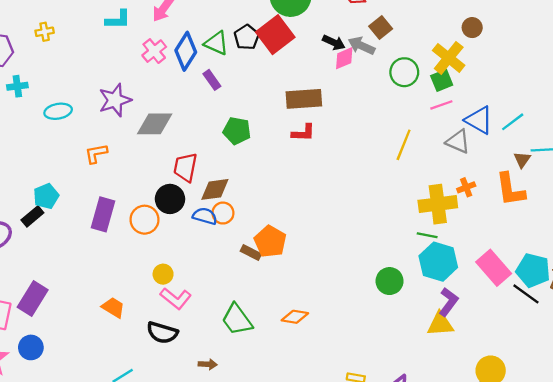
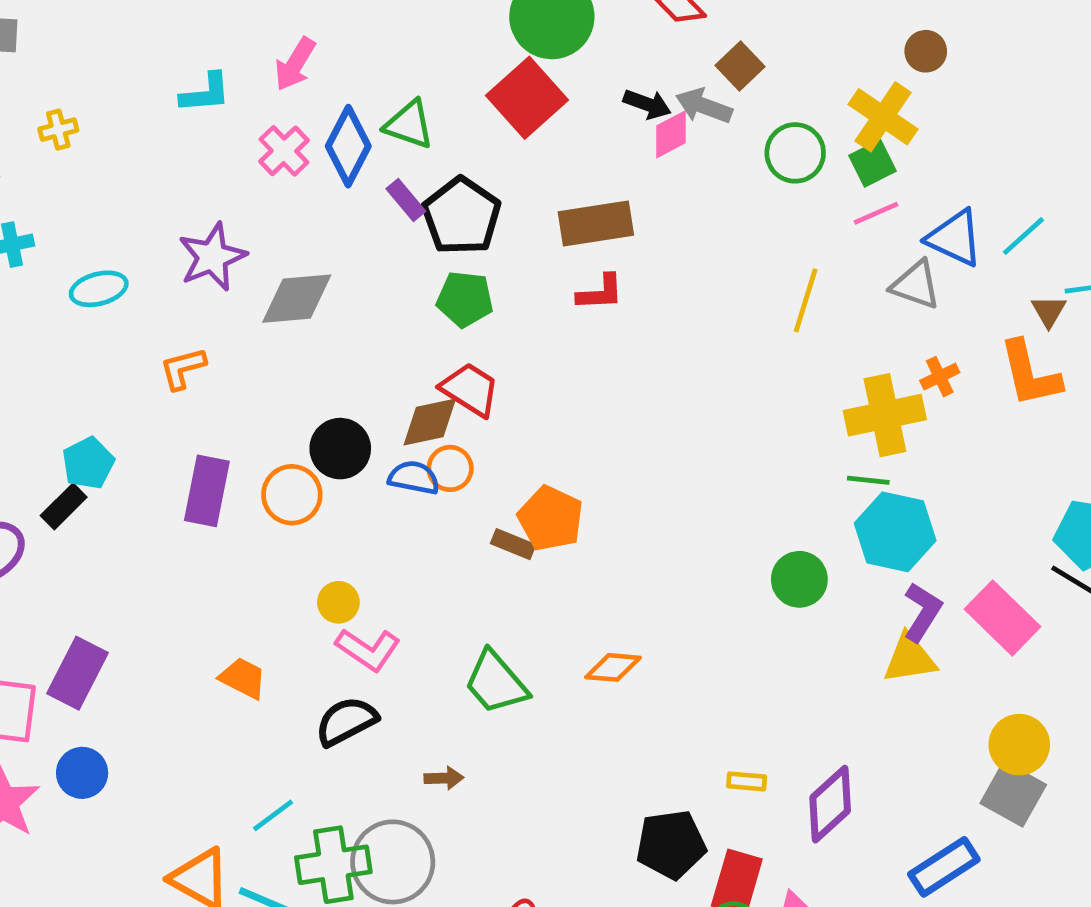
black pentagon: (247, 37) -> (461, 216), moved, size x1.5
red trapezoid: (185, 167) -> (470, 389), moved, turned 116
pink rectangle: (494, 268) -> (1002, 618), moved
black semicircle: (162, 333) -> (346, 721), turned 140

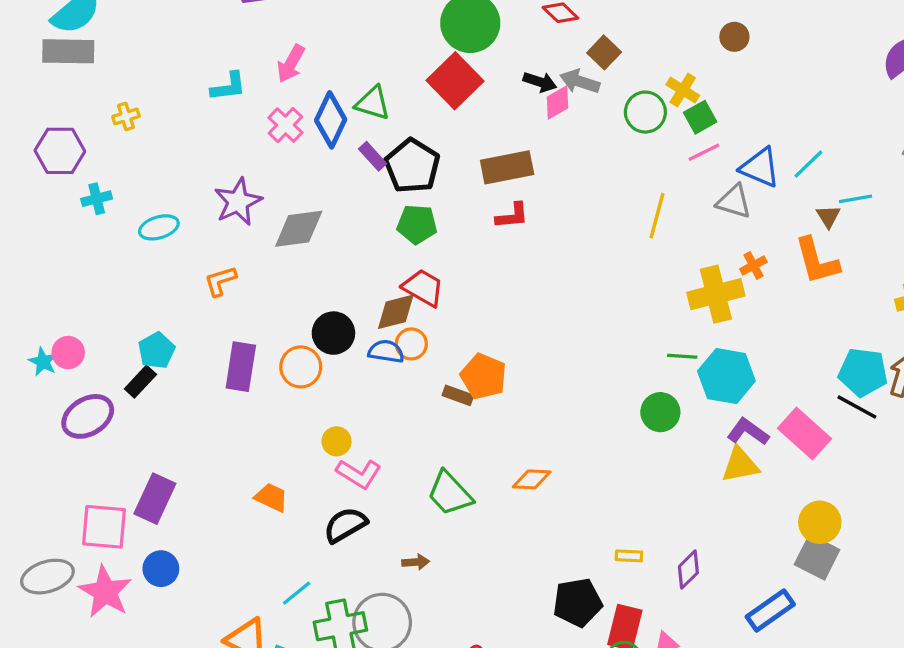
yellow cross: (883, 117) -> (683, 90), moved, size x0.7
green line: (868, 480) -> (682, 356), moved
purple L-shape: (922, 612) -> (748, 432), turned -84
purple diamond: (830, 804) -> (688, 570), size x0.7

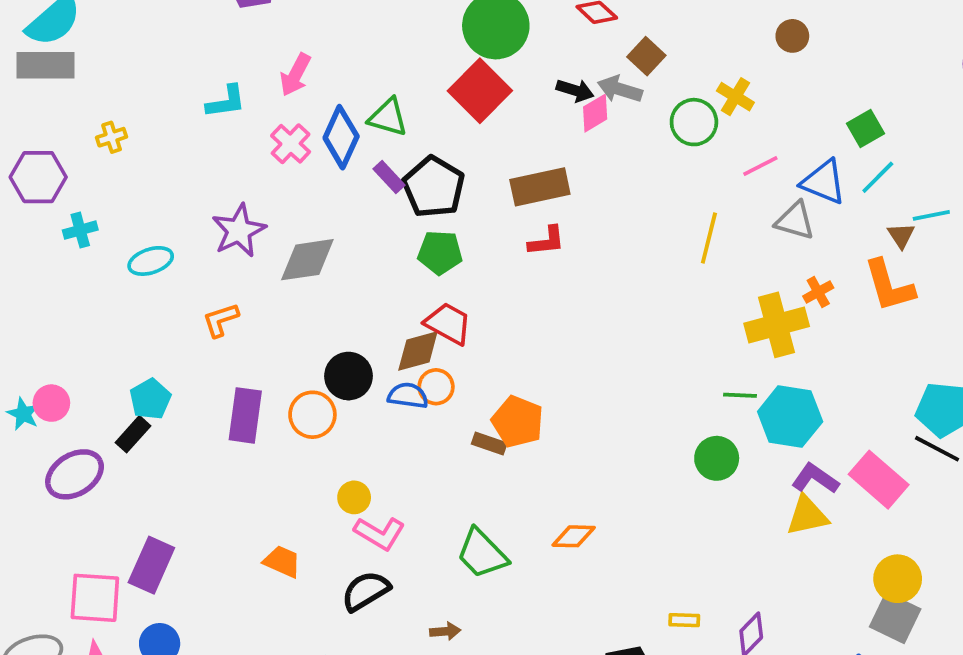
green square: (700, 117) -> (866, 129), moved

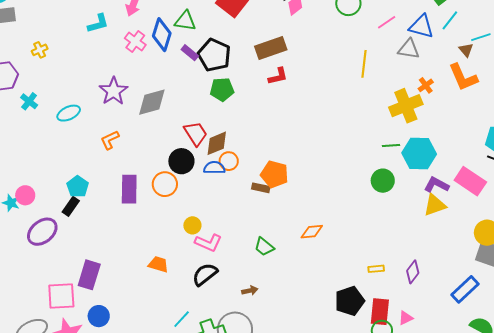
cyan cross: (80, 230) -> (29, 101), turned -30
red trapezoid: (448, 323) -> (196, 134), moved, turned 36
green trapezoid: (482, 554) -> (264, 247), size x0.7

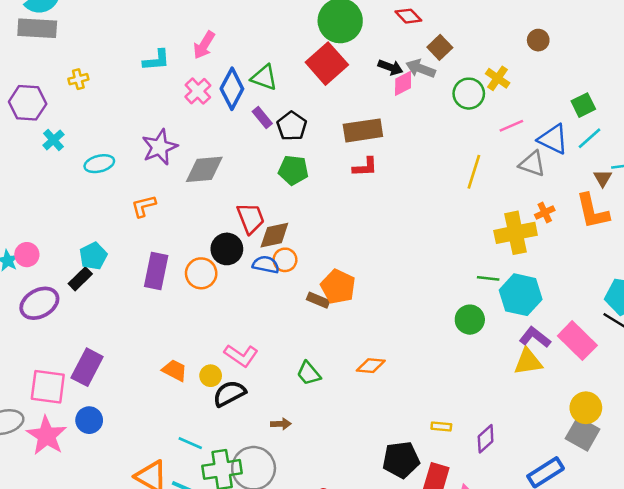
black pentagon: (214, 55) -> (292, 126), size x0.7
yellow circle: (192, 225) -> (211, 376), moved
cyan line: (182, 319) -> (190, 443), turned 60

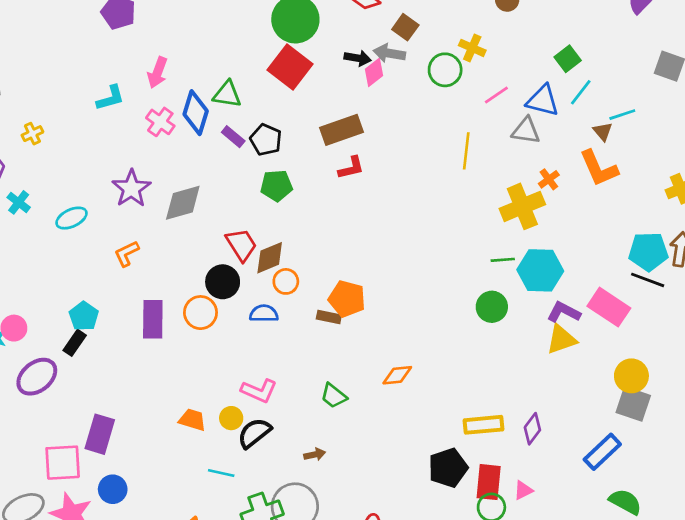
blue semicircle: (266, 265) -> (264, 314), moved
yellow rectangle: (441, 426) -> (484, 425), size x1.8
cyan line: (190, 443) -> (221, 473), moved

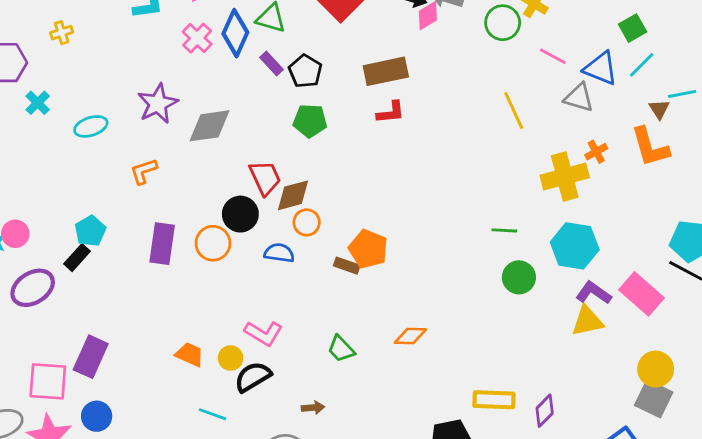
pink line: (496, 95) -> (553, 56), turned 55
yellow line: (466, 151) -> (514, 111), turned -39
green line: (503, 260) -> (504, 230), moved

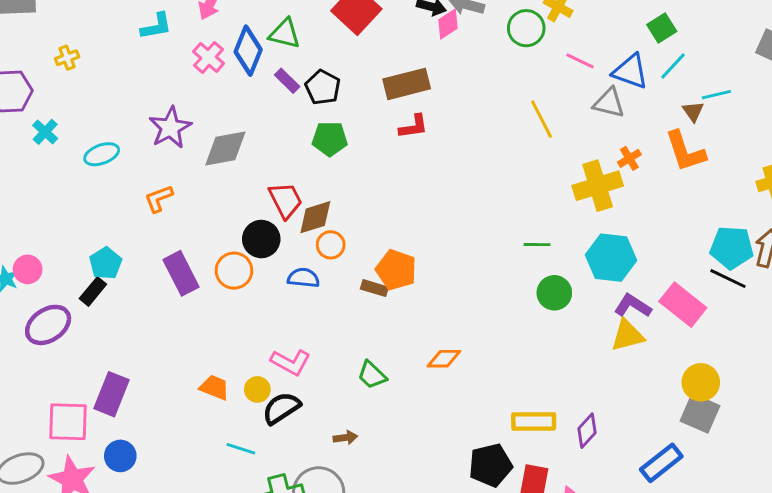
purple rectangle: (162, 244) -> (181, 273), turned -33

